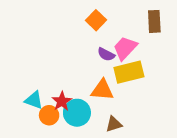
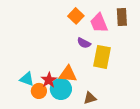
pink trapezoid: (125, 48) -> (99, 23), moved, turned -65
yellow rectangle: (129, 72) -> (102, 57), turned -65
orange triangle: (102, 90) -> (68, 74), moved

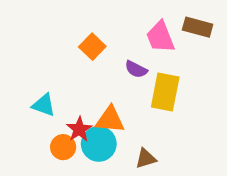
orange square: (76, 16) -> (92, 47), moved
brown rectangle: (122, 17) -> (198, 27), turned -72
cyan triangle: (27, 79) -> (44, 105), moved

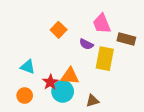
brown rectangle: (198, 27) -> (126, 39), moved
orange circle: (63, 147) -> (25, 96), moved

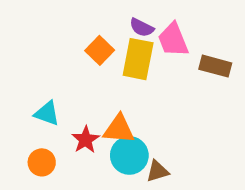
purple semicircle: (86, 44) -> (142, 28), moved
yellow rectangle: (105, 59) -> (138, 59), moved
cyan circle: (63, 91) -> (129, 155), moved

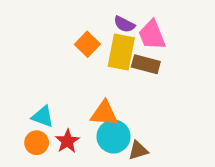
brown rectangle: (215, 66) -> (146, 64), moved
cyan triangle: (47, 113) -> (43, 117), moved
red star: (86, 140) -> (67, 141), moved

